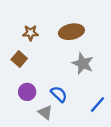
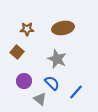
gray star: (83, 64) -> (57, 59), moved
blue line: (98, 104) -> (76, 92), moved

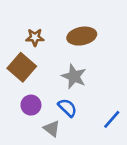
brown square: (17, 52) -> (22, 67), size x1.5
blue line: (76, 92) -> (112, 119), moved

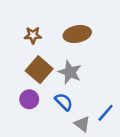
brown square: (22, 67) -> (39, 70), moved
gray triangle: (52, 129) -> (82, 124), moved

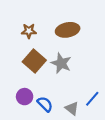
purple circle: (29, 99) -> (25, 97), moved
blue semicircle: (64, 102) -> (45, 104), moved

